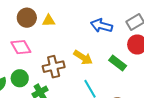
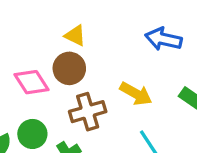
brown circle: (27, 18) -> (69, 68), moved
yellow triangle: (49, 21) -> (75, 35), turned 32

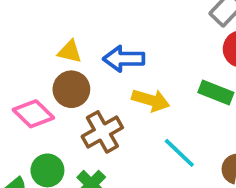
blue arrow: (163, 39) -> (124, 59), moved

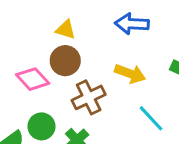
blue arrow: (124, 59) -> (132, 24), moved

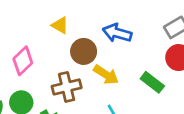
brown circle: (65, 61) -> (84, 51), moved
pink diamond: (33, 79) -> (23, 61), turned 76

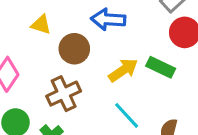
yellow arrow: (106, 75) -> (123, 70), moved, turned -55

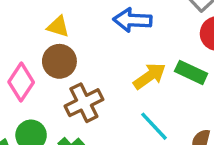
brown circle: (74, 49) -> (59, 61), moved

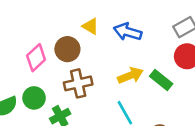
yellow triangle: (58, 27) -> (90, 26), moved

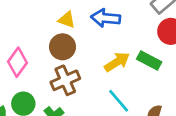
brown circle: (67, 49) -> (62, 47), moved

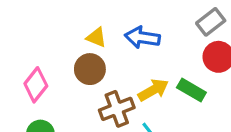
brown cross: (65, 80) -> (117, 109), moved

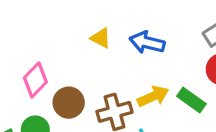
brown circle: (90, 69) -> (69, 103), moved

